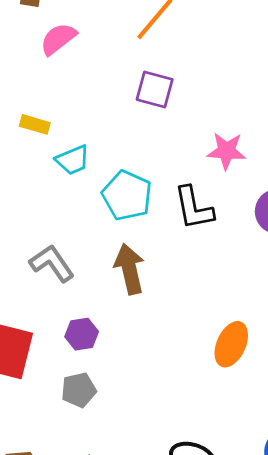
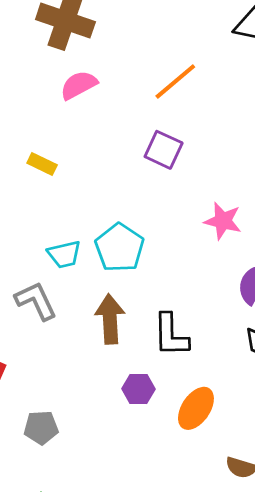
cyan trapezoid: (73, 160) -> (64, 254), moved
black L-shape: (194, 208) -> (171, 335), moved
purple hexagon: (82, 334) -> (138, 389), moved

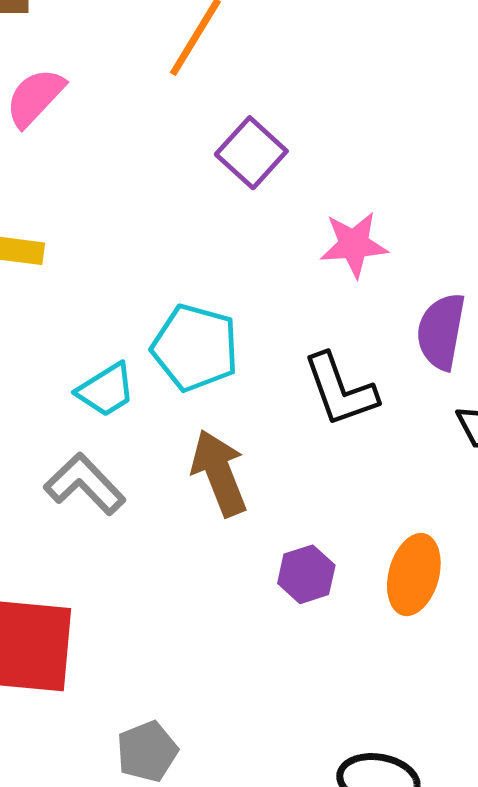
purple square: (164, 150) -> (251, 153), moved, turned 36
black L-shape: (171, 335) -> (340, 390), moved
gray pentagon: (41, 428) -> (147, 752), moved

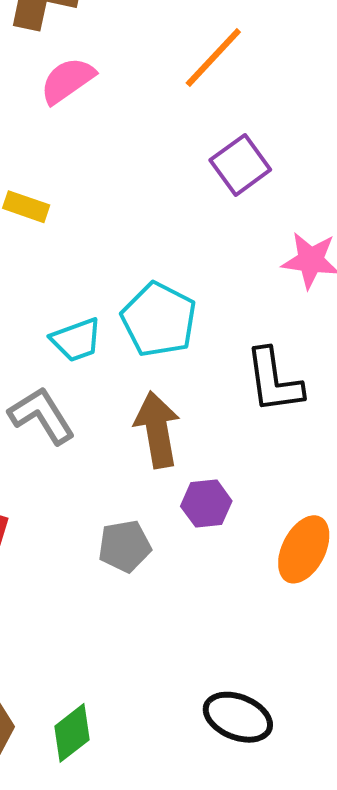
purple hexagon: (306, 574) -> (206, 504), moved
gray pentagon: (147, 752) -> (125, 546), moved

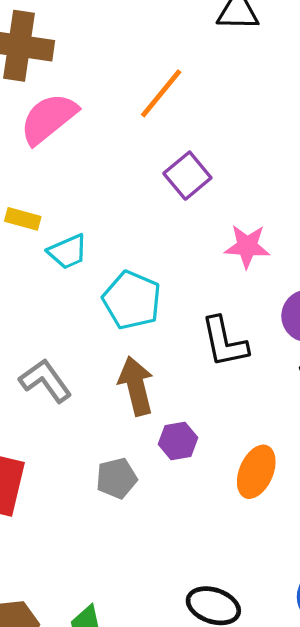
pink semicircle: (67, 80) -> (49, 118), size x1.4
cyan trapezoid: (76, 340) -> (68, 252), moved

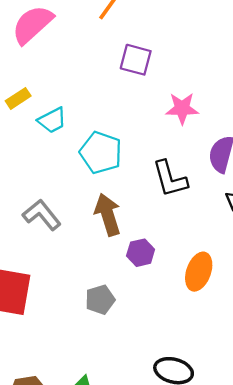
purple square: (187, 176) -> (136, 60), turned -32
yellow rectangle: (23, 219) -> (18, 98), turned -45
gray pentagon: (117, 478) -> (100, 300), moved

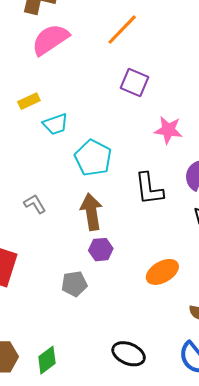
gray L-shape: (42, 215) -> (35, 204), size x0.7
purple hexagon: (141, 253) -> (101, 250), moved
orange ellipse: (199, 272) -> (162, 272), turned 32

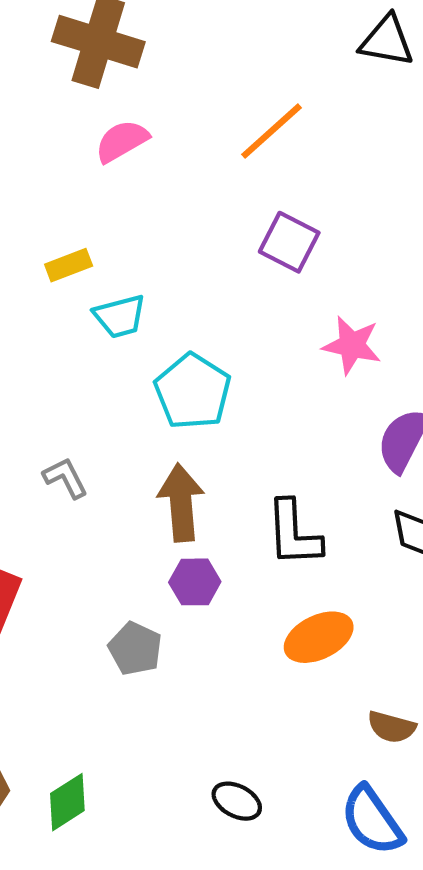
pink semicircle: (50, 40) -> (122, 141), size x0.7
black L-shape: (149, 189) -> (294, 533), moved
gray pentagon: (74, 284) -> (135, 649), turned 30
black ellipse: (129, 354) -> (237, 801), size x0.7

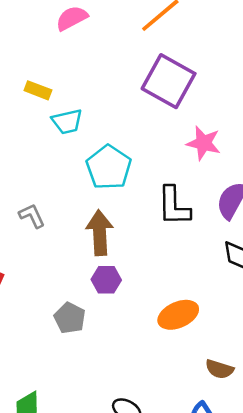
purple square: (289, 242) -> (169, 81), size x1.5
yellow rectangle: (69, 265) -> (38, 90), turned 40
black L-shape: (294, 533) -> (174, 206), moved

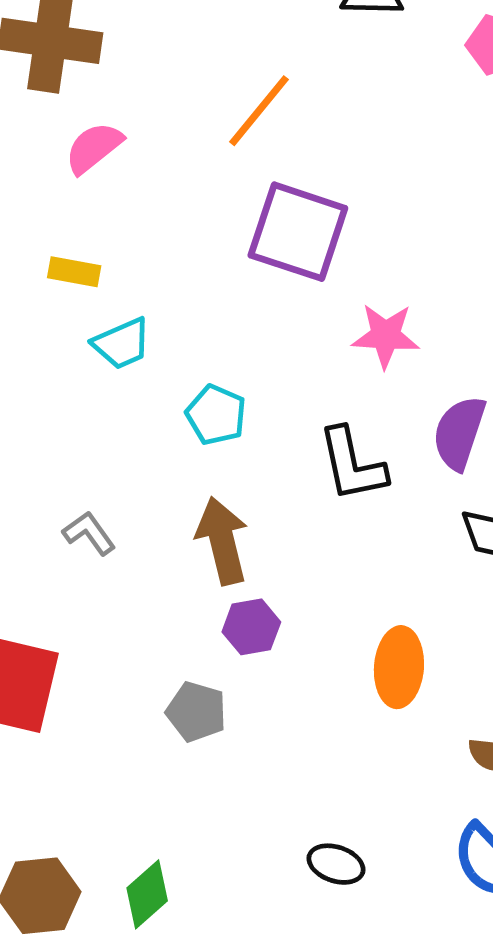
yellow rectangle: (38, 90) -> (74, 272), moved
cyan pentagon: (109, 167) -> (216, 415), size x0.7
orange ellipse: (178, 315) -> (399, 667), turned -51

